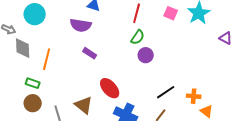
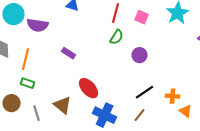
pink square: (171, 13) -> (142, 17), moved
purple semicircle: (81, 25) -> (38, 25), moved
purple circle: (146, 55) -> (140, 55), moved
green rectangle: (33, 83) -> (28, 83), moved

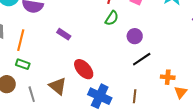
black line: (145, 92) -> (142, 59), moved
orange triangle: (186, 111) -> (181, 92), turned 32
brown line: (140, 115) -> (135, 96), turned -32

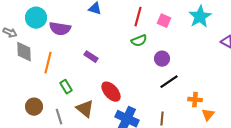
green semicircle: (112, 18) -> (139, 41), turned 35
green rectangle: (23, 64) -> (66, 87), moved, turned 40

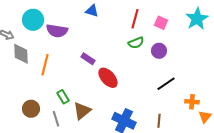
purple circle: (162, 59) -> (159, 51), moved
green rectangle: (66, 87) -> (63, 97), moved
red ellipse: (111, 92) -> (108, 78), moved
brown triangle: (85, 109) -> (82, 111), turned 42

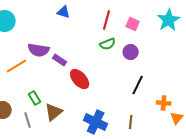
purple semicircle: (57, 31) -> (39, 50), moved
orange line: (45, 65) -> (17, 66), turned 45
black line: (166, 84) -> (138, 85), turned -30

